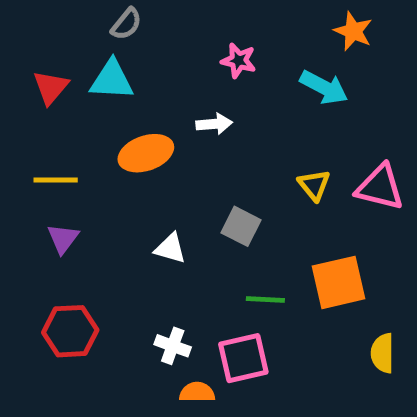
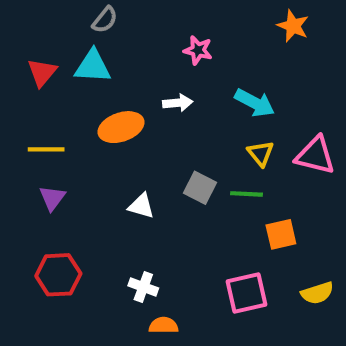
cyan arrow: (324, 87) -> (255, 103), moved
orange square: (339, 282) -> (281, 234), size x0.7
green line: (265, 300) -> (247, 194), moved
yellow semicircle: (382, 353) -> (317, 293), turned -108
pink square: (243, 358) -> (247, 293), moved

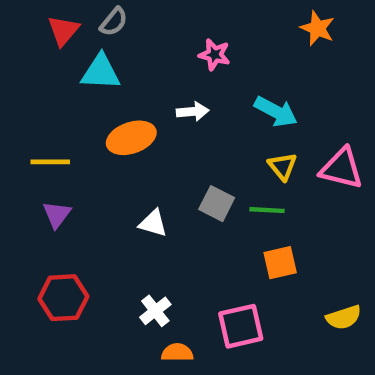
red triangle: (42, 72) -> (63, 31), moved
orange square: (281, 234) -> (280, 263), moved
white cross: (143, 287) -> (155, 311), turned 32
pink square: (247, 293) -> (241, 326), moved

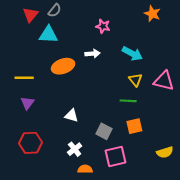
gray square: (217, 204) -> (104, 131), moved
white triangle: (153, 223) -> (71, 116), moved

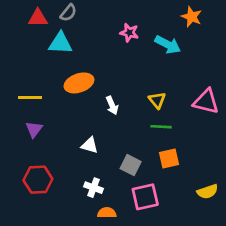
red triangle: (30, 15) -> (38, 18), turned 49
white arrow: (92, 54) -> (112, 105), moved, turned 72
cyan arrow: (132, 54) -> (168, 45), moved
yellow triangle: (136, 80) -> (157, 100), moved
white cross: (75, 149) -> (94, 188), turned -32

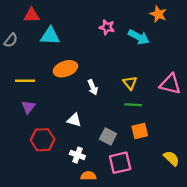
gray semicircle: (68, 13) -> (11, 40), moved
red hexagon: (38, 180) -> (43, 140), moved
yellow semicircle: (207, 192) -> (171, 158), turned -119

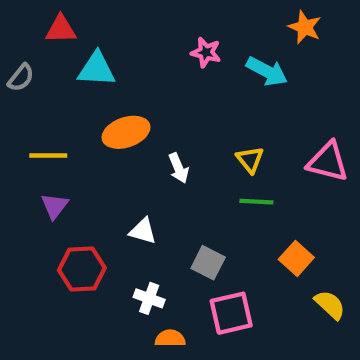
orange square: (140, 131) -> (296, 258), moved, turned -35

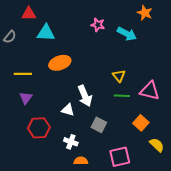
pink triangle: (328, 162) -> (150, 91), moved
white arrow: (179, 168) -> (85, 96), moved, size x1.5
pink square: (231, 313) -> (120, 157), moved

